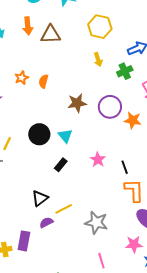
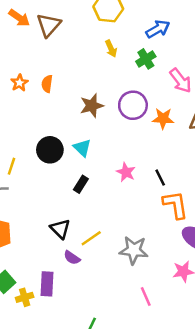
orange arrow: (28, 26) -> (19, 18), turned -42
brown triangle: (51, 34) -> (49, 25), turned -40
black triangle: (40, 198) -> (60, 229), turned -30
purple semicircle: (46, 222) -> (72, 258), turned -112

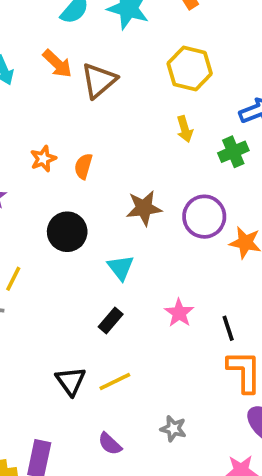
black circle: (50, 150) -> (67, 232), moved
yellow line: (91, 238) -> (115, 381), moved
gray star: (134, 250) -> (173, 429), size x0.6
purple semicircle: (72, 258) -> (110, 444), moved

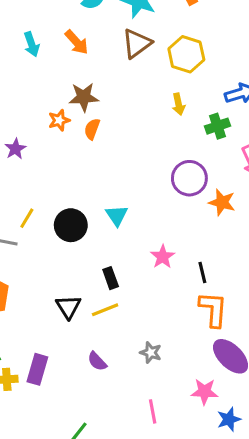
brown triangle: (99, 81) -> (137, 43), moved
brown star: (144, 208) -> (84, 97), moved
black circle: (67, 232) -> (71, 225), moved
black rectangle: (111, 320) -> (111, 278), moved, turned -65

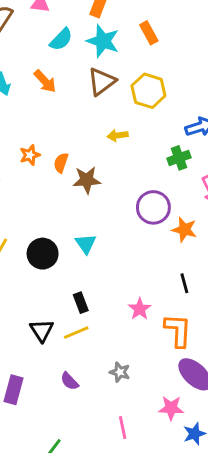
brown star: (84, 97) -> (87, 180), moved
yellow arrow: (179, 104) -> (118, 135), moved, turned 96
pink star: (163, 257) -> (140, 309), moved
black line: (202, 272) -> (184, 283), moved

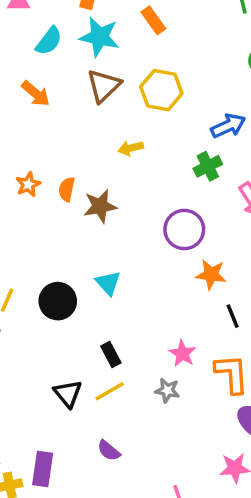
orange star: (184, 230) -> (211, 275), moved
gray star: (120, 372) -> (167, 390), moved

